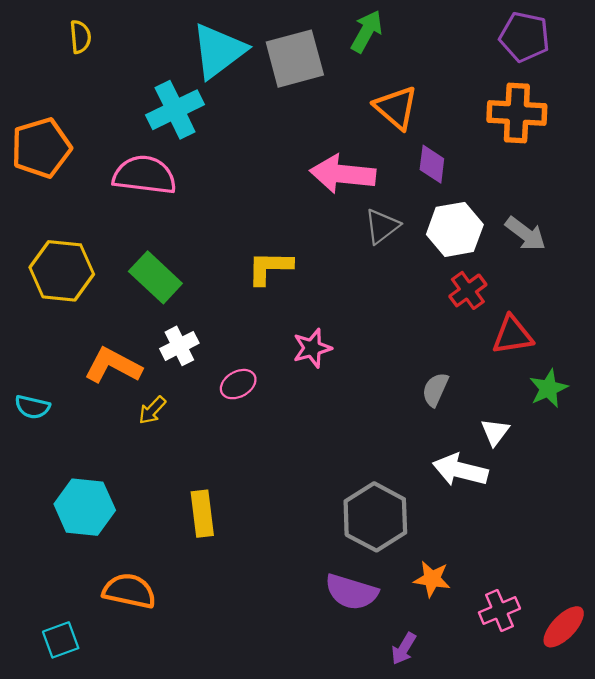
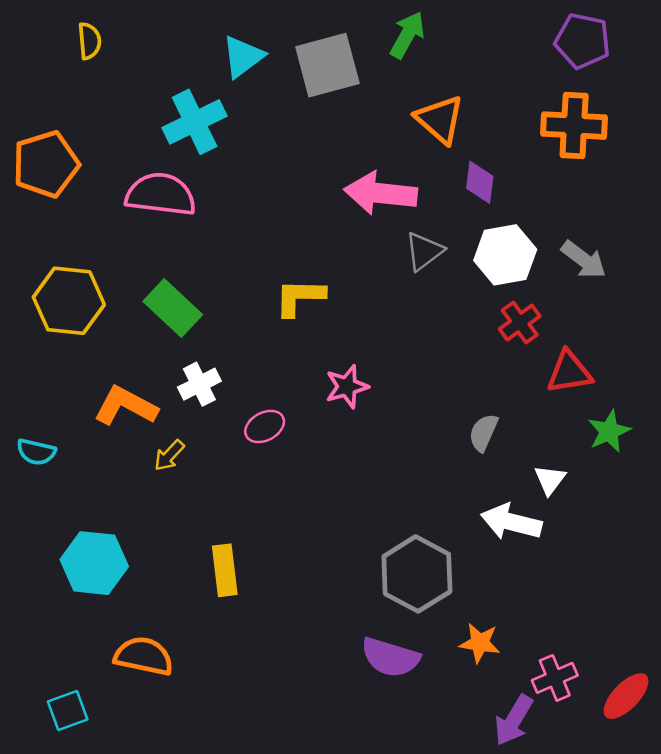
cyan triangle: (219, 51) -> (243, 57), size x0.7
purple arrow: (404, 649) -> (514, 720), moved, size x1.4

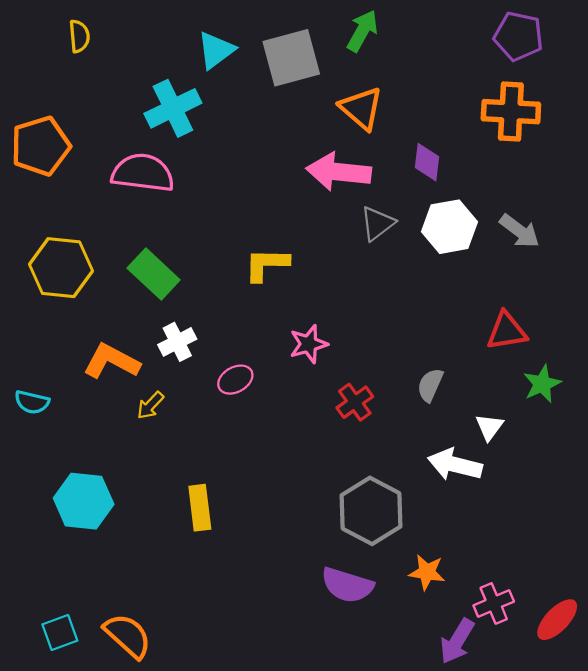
orange triangle: (440, 119) -> (361, 108), moved
red cross: (520, 323) -> (355, 402), moved
orange semicircle: (144, 656) -> (128, 636), moved, turned 30

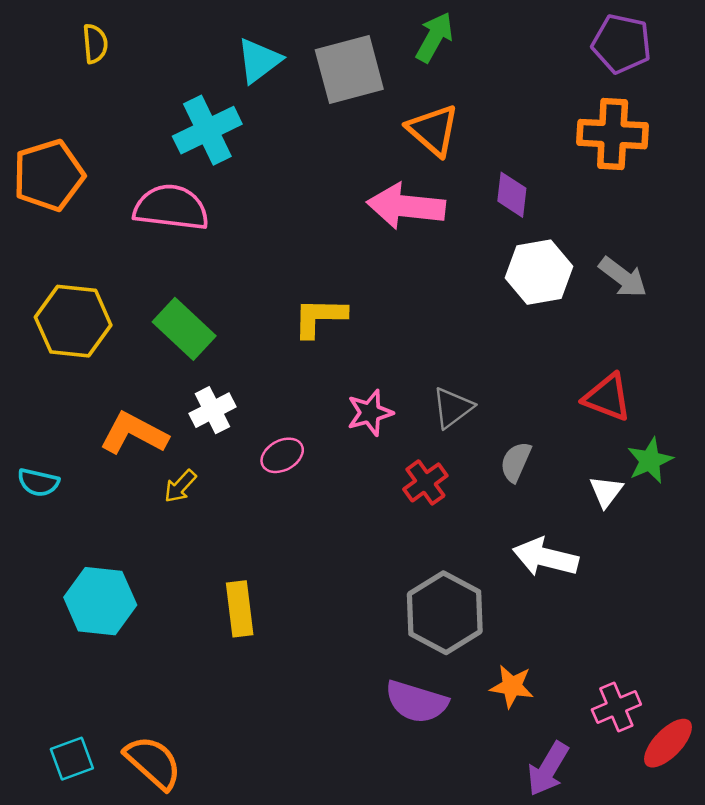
gray triangle: (377, 223) -> (453, 408), moved
red triangle: (507, 331) -> (607, 397), turned 30
white triangle: (489, 427) -> (606, 491), moved
pink cross: (494, 603) -> (616, 707), moved

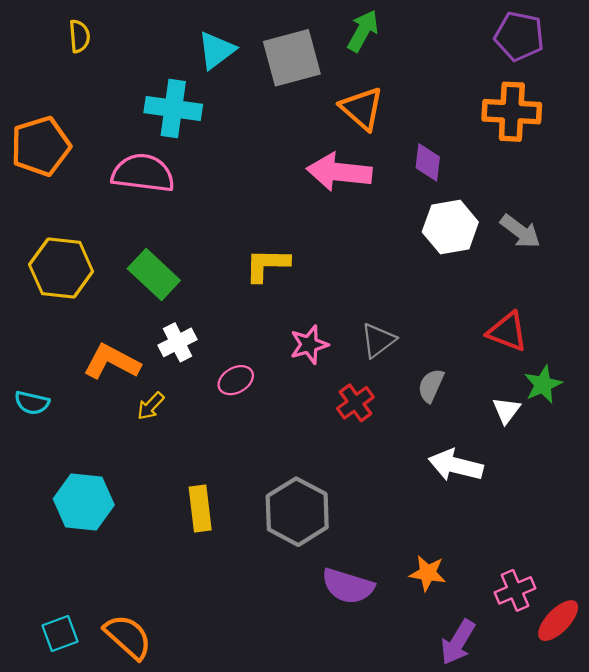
cyan cross: (207, 130) -> (173, 108), turned 34
gray hexagon: (445, 613) -> (297, 512), moved

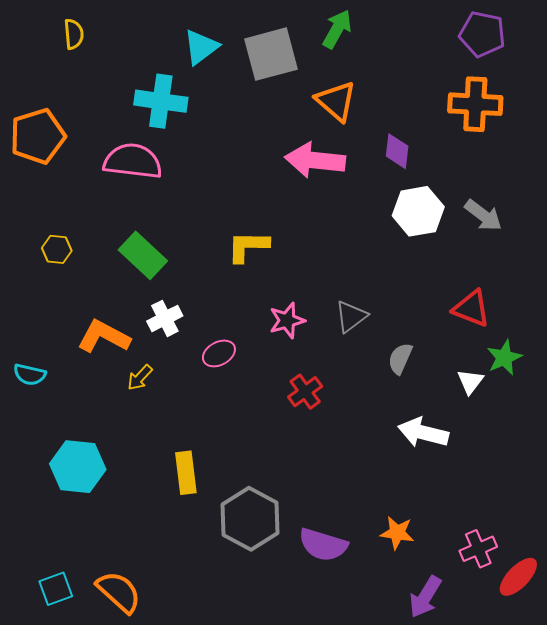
yellow hexagon: (61, 268) -> (57, 249), size x0.5
red cross: (355, 403) -> (305, 392), moved
gray hexagon: (297, 512) -> (250, 519), moved

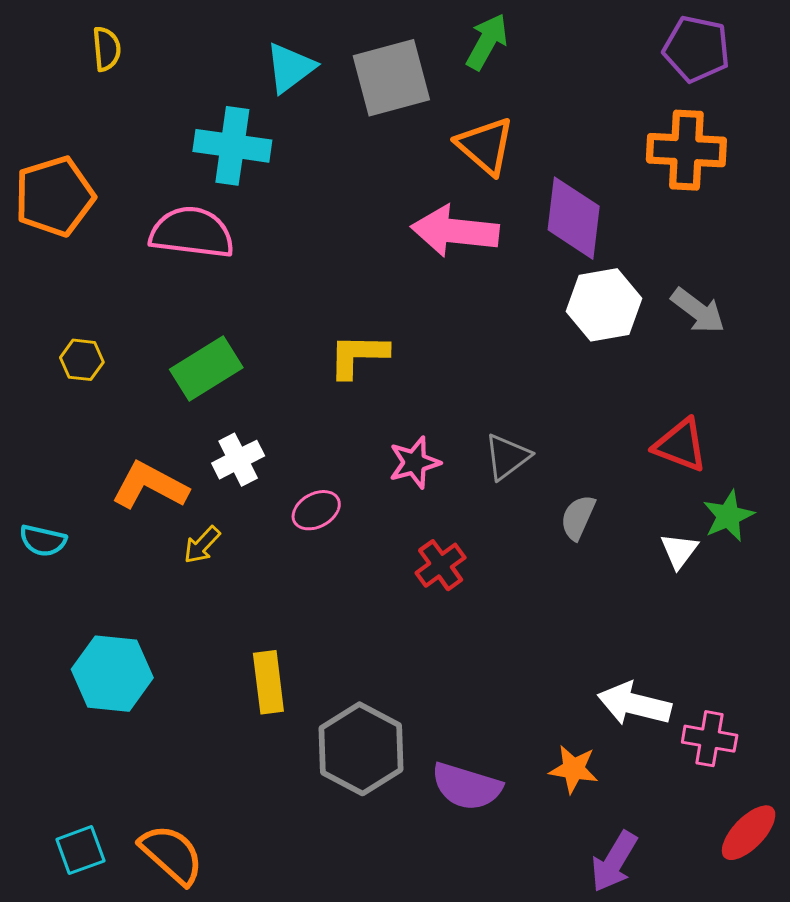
purple diamond: (397, 151) -> (574, 218), size x1.6
green rectangle: (143, 255) -> (206, 368), turned -75
white arrow: (423, 433) -> (634, 704), moved
pink cross: (478, 549) -> (710, 739), moved, turned 33

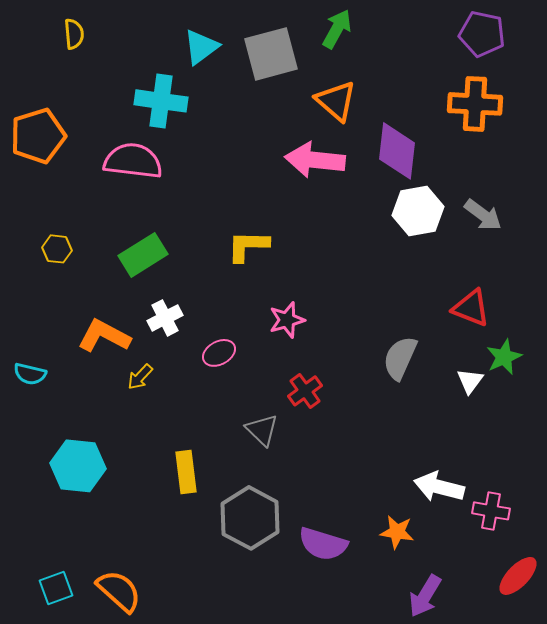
gray triangle: (507, 457) -> (262, 430), moved, turned -39
gray semicircle: (578, 517) -> (400, 358), size x1.4

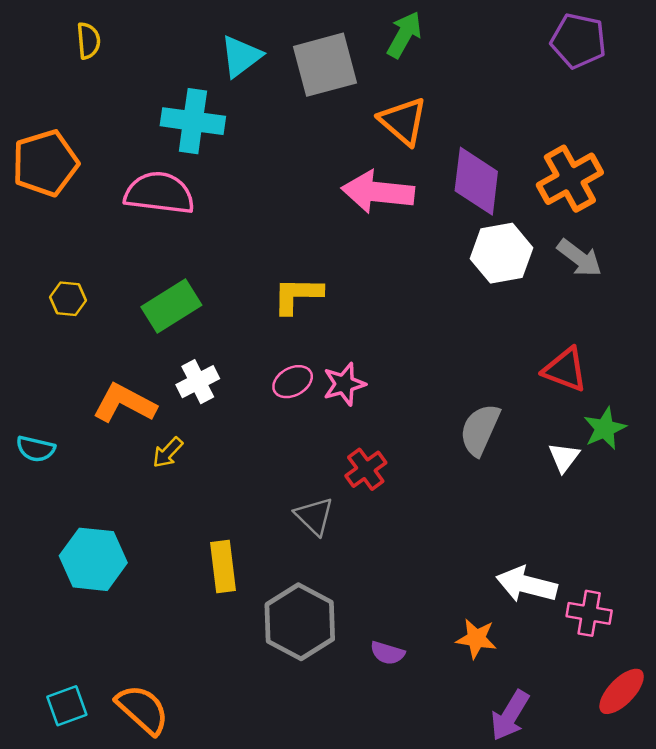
orange cross: (475, 104) -> (570, 179), moved, turned -32
pink ellipse: (219, 353) -> (293, 382), moved
purple semicircle: (323, 544) -> (387, 653), size x0.6

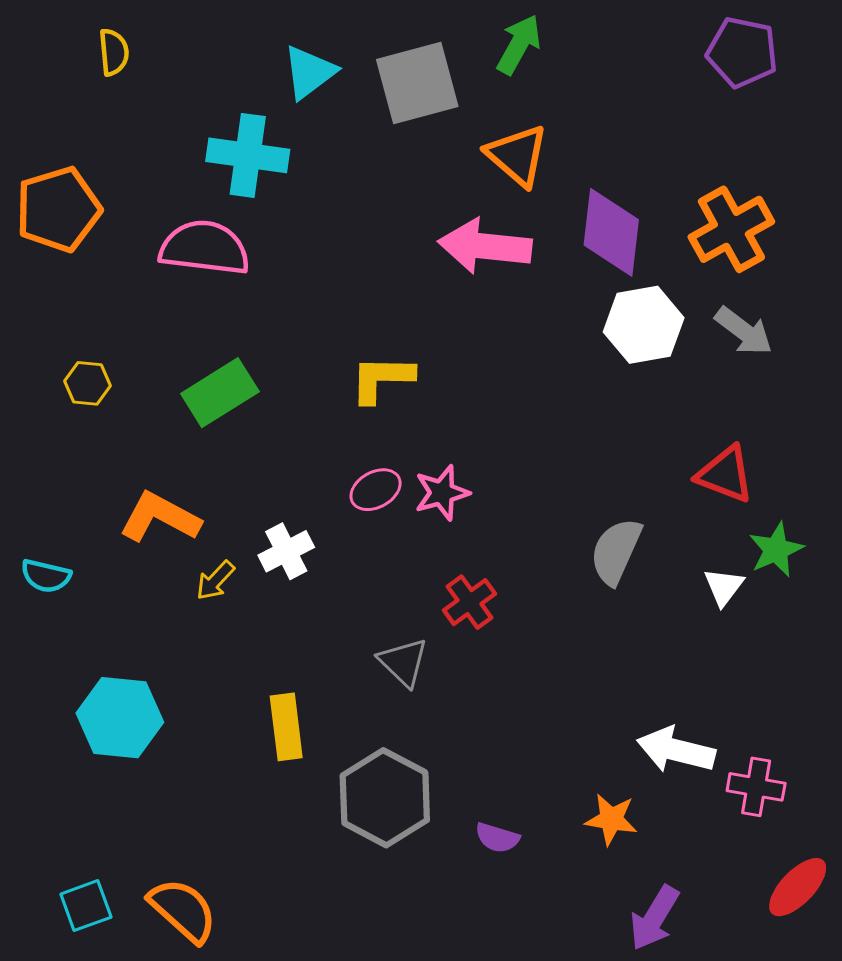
white cross: (198, 382) -> (286, 551), moved

